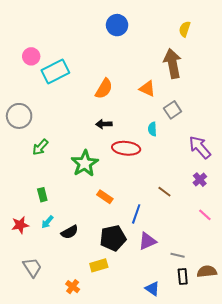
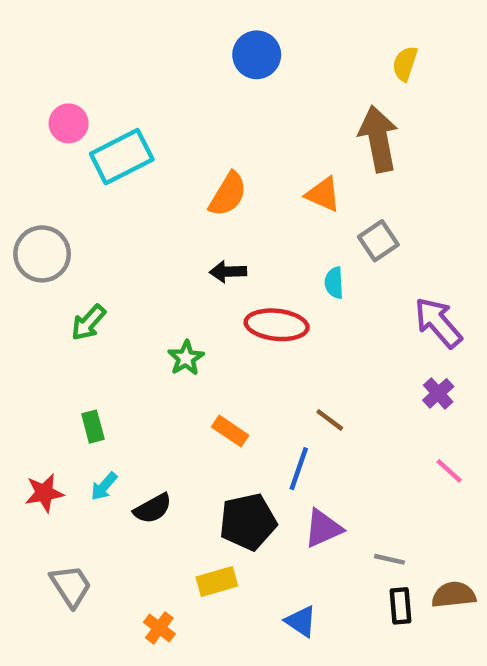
green star: (85, 163) -> (186, 358), size x0.6
brown line: (164, 192) -> (330, 420), moved
blue triangle: (152, 289) -> (301, 621), moved

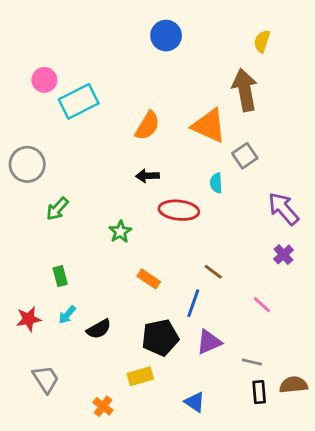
orange triangle: (323, 194) -> (209, 126), size x1.5
pink line: (449, 471) -> (262, 305), moved

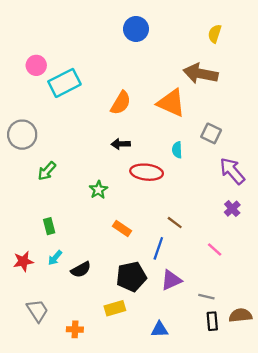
brown arrow: (245, 90) -> (201, 74), turned -68
gray square: (245, 156) -> (211, 133), moved, turned -30
blue triangle: (195, 402) -> (159, 329), turned -36
orange cross: (103, 406) -> (75, 329), moved, turned -35

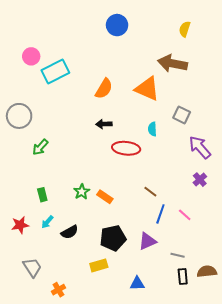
green star: (98, 190) -> (82, 192), moved
blue line: (158, 248) -> (160, 214), moved
orange cross: (75, 329) -> (58, 290), moved, turned -32

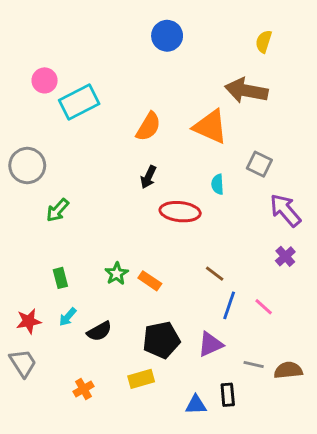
black arrow: (104, 124) -> (148, 177), turned -63
gray trapezoid: (32, 267) -> (23, 363), moved
brown semicircle: (207, 271) -> (288, 370), moved
black rectangle: (183, 276) -> (228, 395), moved
orange cross: (58, 290) -> (83, 389), moved

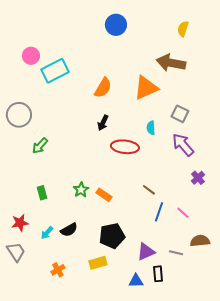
orange triangle: (210, 127) -> (146, 88), turned -48
purple arrow: (285, 210) -> (183, 145), moved
cyan arrow: (68, 317) -> (47, 233), moved
purple triangle: (210, 344) -> (146, 252), moved
brown semicircle: (288, 370) -> (200, 241), moved

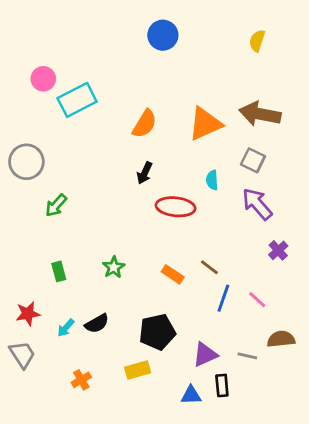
brown arrow: (171, 63) -> (260, 114), moved
orange rectangle: (104, 195) -> (173, 274), moved

